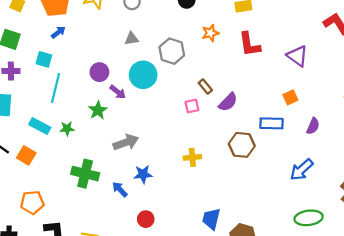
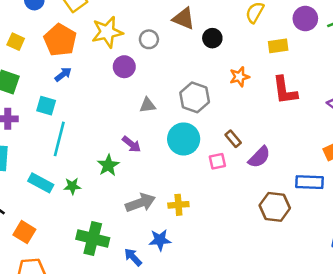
gray triangle: (132, 39) -> (148, 105), moved
purple circle: (99, 72) -> (124, 67), moved
cyan circle: (143, 75) -> (184, 139), moved
orange square: (26, 155) -> (24, 232), moved
yellow cross: (192, 157) -> (178, 205), moved

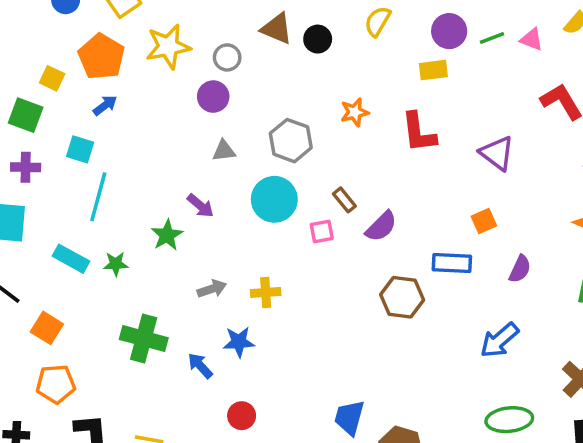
black circle: (212, 38) -> (318, 39), moved
yellow square: (16, 42) -> (52, 78), moved
yellow rectangle: (278, 46) -> (433, 70), moved
purple circle: (124, 67) -> (213, 97), moved
gray arrow: (140, 203) -> (212, 289), size x0.7

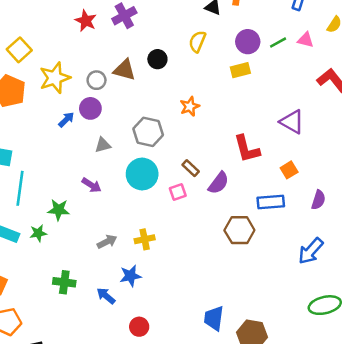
brown triangle: (277, 29) -> (124, 70), moved
blue arrow: (105, 105) -> (66, 120), moved
red L-shape: (419, 132) -> (247, 149), moved
green star: (167, 235) -> (59, 210), moved, turned -30
green cross: (144, 339) -> (64, 282), size x0.7

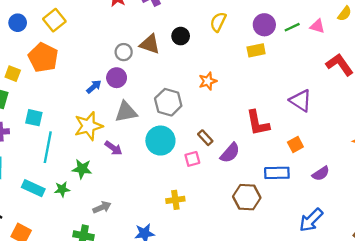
yellow star: (55, 78) -> (88, 126), moved
gray triangle: (103, 145) -> (126, 112), size x1.5
purple semicircle: (318, 200) -> (321, 174), turned 36
yellow cross: (145, 239) -> (175, 200), moved
gray arrow: (107, 242) -> (102, 207), moved

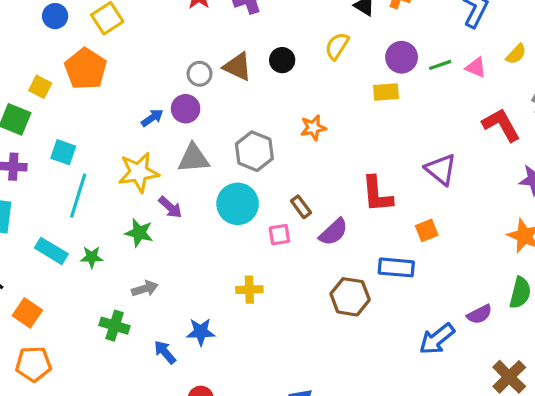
green star: (82, 169) -> (139, 233), moved
purple semicircle: (321, 174) -> (479, 314), moved

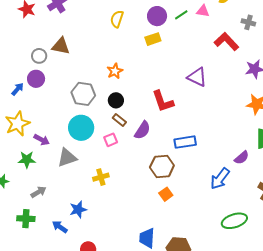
black circle: (282, 60) -> (116, 100), moved
gray triangle: (193, 158) -> (67, 158), moved
orange square: (427, 230) -> (166, 194), moved

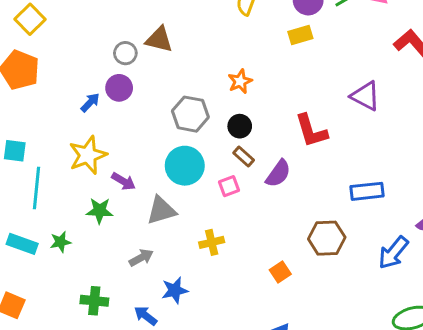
blue rectangle: (185, 142) -> (367, 191), moved
brown hexagon: (162, 166) -> (327, 238), moved
gray arrow: (39, 192) -> (141, 258), moved
orange square: (166, 194) -> (280, 272), moved

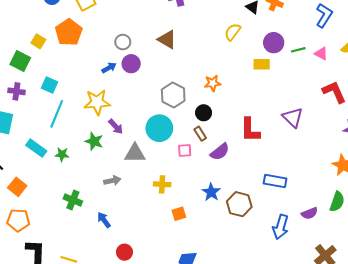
gray circle: (125, 53) -> (123, 42), moved
blue arrow: (393, 253) -> (281, 227), turned -40
orange square: (280, 272) -> (179, 214), moved
blue star: (175, 290) -> (211, 192), moved, turned 30

